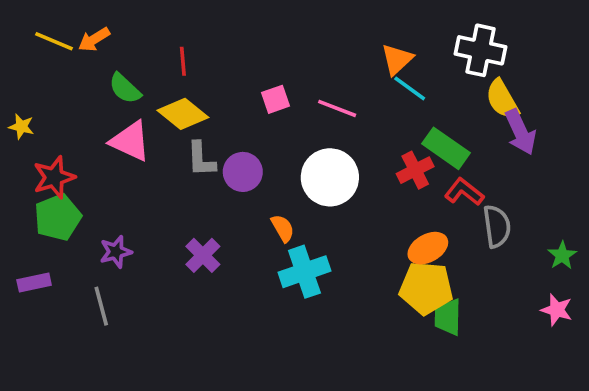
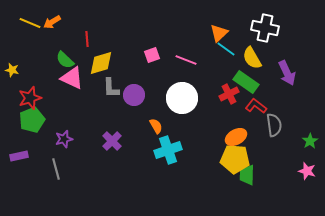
red line: (183, 61) -> (87, 39), moved
green semicircle: (125, 88) -> (65, 60), moved
yellow semicircle: (502, 99) -> (252, 58), moved
yellow diamond: (183, 114) -> (101, 63), turned -56

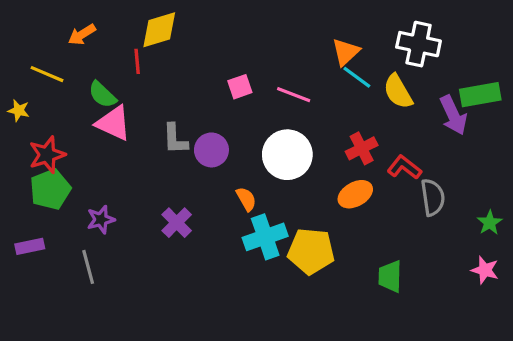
yellow line: (30, 23) -> (47, 74), moved
yellow diamond: (101, 63) -> (159, 30), moved
green rectangle: (246, 82) -> (480, 95), moved, turned -45
orange ellipse: (236, 137) -> (355, 194), moved
yellow pentagon: (235, 159) -> (311, 251), moved

